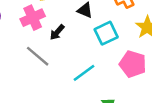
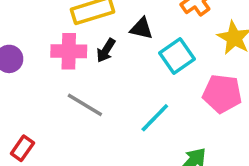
pink cross: (33, 18) -> (69, 51), turned 35
black arrow: (57, 32) -> (106, 50), moved

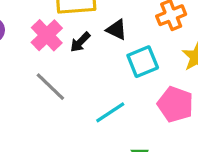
pink cross: (69, 51) -> (47, 35), turned 32

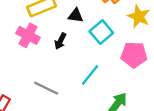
black arrow: (80, 42) -> (60, 41), moved
gray line: (50, 87) -> (46, 88), moved

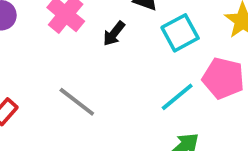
cyan line: (90, 75) -> (177, 97), moved

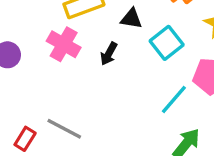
gray line: (77, 102) -> (64, 129), moved

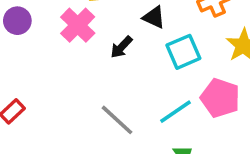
gray line: (64, 129) -> (117, 120), moved

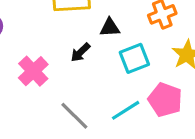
black triangle: (154, 17) -> (110, 28), turned -30
pink cross: (78, 25) -> (33, 71), moved

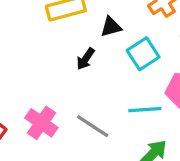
pink cross: (33, 71) -> (41, 123), moved
cyan line: (126, 110) -> (145, 110), turned 40

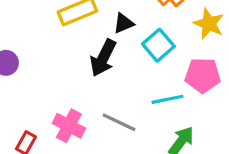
black arrow: (86, 59) -> (103, 58), size x1.6

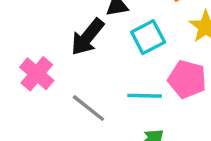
pink cross: (69, 126) -> (37, 74), moved

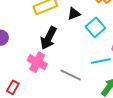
black arrow: (87, 37) -> (48, 38), moved

